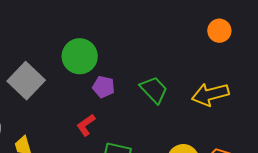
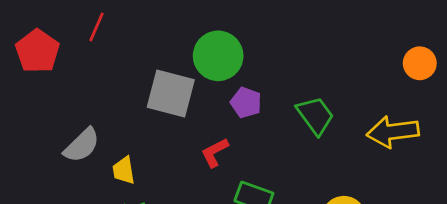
orange circle: (219, 31) -> (420, 63), moved
gray square: (26, 81) -> (171, 93), moved, turned -36

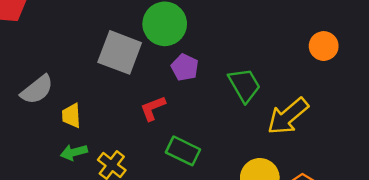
orange circle: (420, 63) -> (324, 46), moved
yellow arrow: (393, 132) -> (288, 116), moved, turned -39

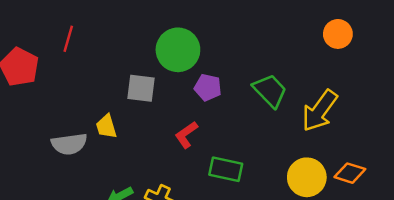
gray square: (120, 52) -> (141, 88), size x0.7
gray semicircle: (37, 90) -> (69, 144), turned 44
yellow trapezoid: (71, 116) -> (106, 127), moved

